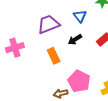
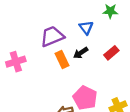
orange rectangle: (54, 56) -> (62, 59), moved

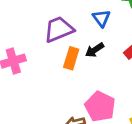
orange rectangle: (62, 59) -> (71, 58), turned 42

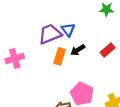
blue triangle: (102, 18) -> (68, 30), moved

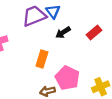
orange rectangle: (60, 56) -> (42, 59), moved

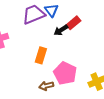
red rectangle: (94, 32) -> (74, 23), moved

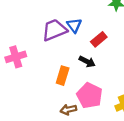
black arrow: (61, 30) -> (87, 62), moved, turned -120

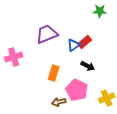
blue triangle: (74, 25) -> (74, 45), moved, turned 32
black arrow: (87, 62) -> (88, 66), moved

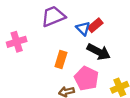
blue triangle: (74, 45) -> (83, 28), turned -40
black arrow: (88, 66) -> (99, 52), size x1.5

